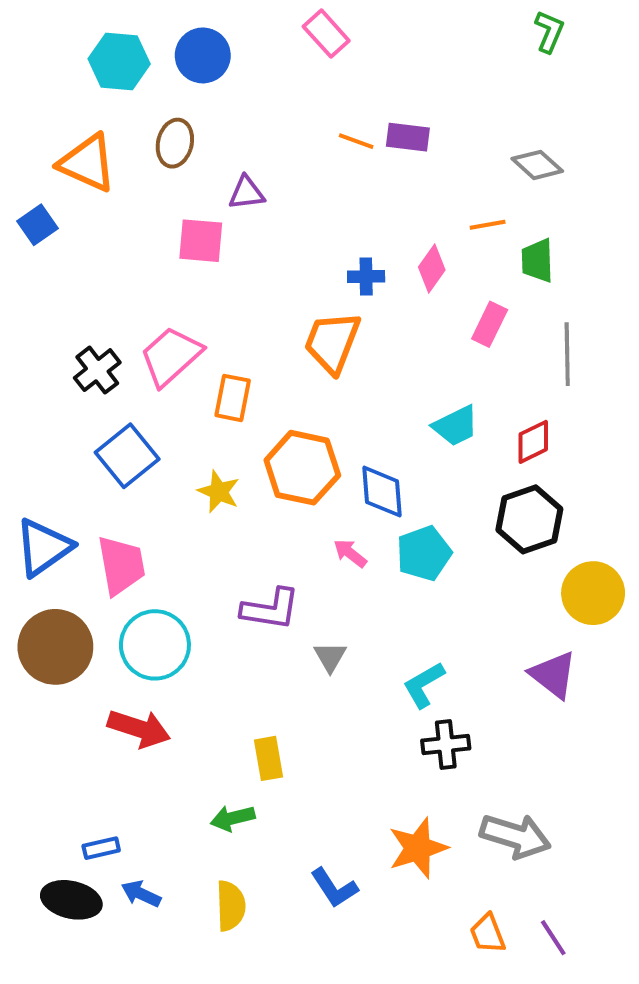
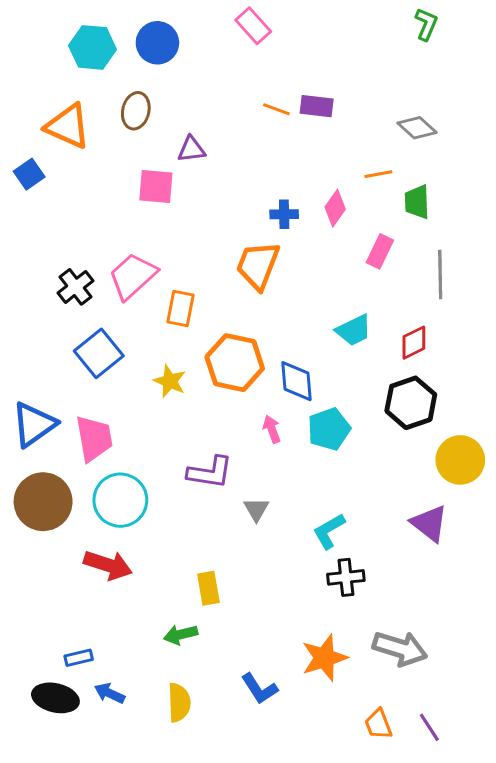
pink arrow: (350, 553) -> (272, 429), turned 32

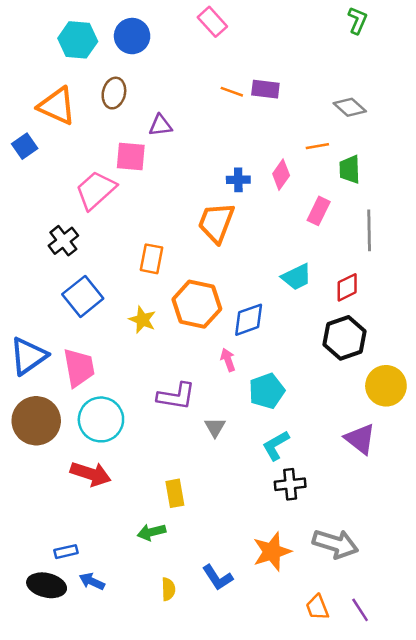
pink trapezoid: (133, 276) -> (96, 190), moved
blue diamond: (296, 381) -> (249, 320), turned 75
cyan pentagon: (329, 429) -> (267, 391), moved
yellow semicircle: (179, 703) -> (168, 589), moved, size x0.7

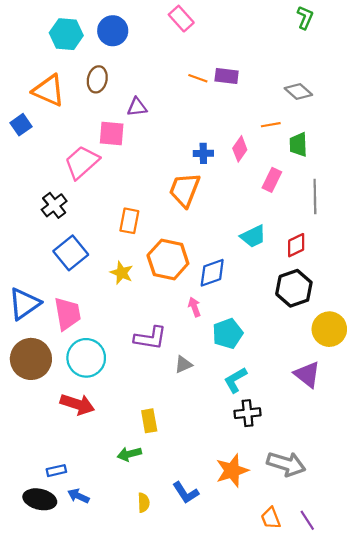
gray triangle: (215, 427) -> (183, 364), turned 36

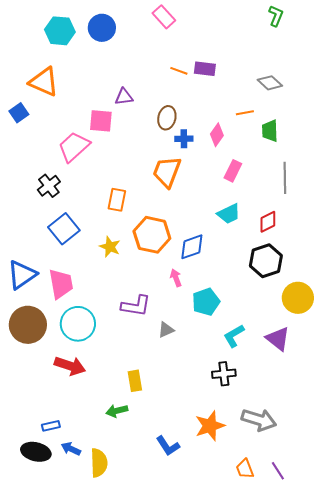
brown ellipse: (97, 79) -> (167, 118), moved
pink rectangle: (272, 180) -> (233, 171), moved
cyan L-shape: (235, 380) -> (234, 336), moved
yellow semicircle: (144, 503) -> (99, 463), moved, size x1.6

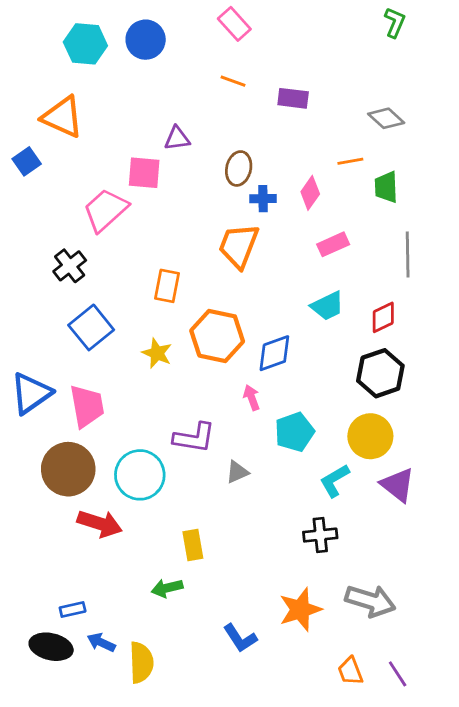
orange line: (179, 71) -> (233, 81), moved
pink rectangle: (233, 171) -> (333, 244), turned 40
yellow circle: (298, 298) -> (370, 436), moved
cyan circle: (78, 324) -> (140, 475), moved
brown circle: (28, 325) -> (68, 469), moved

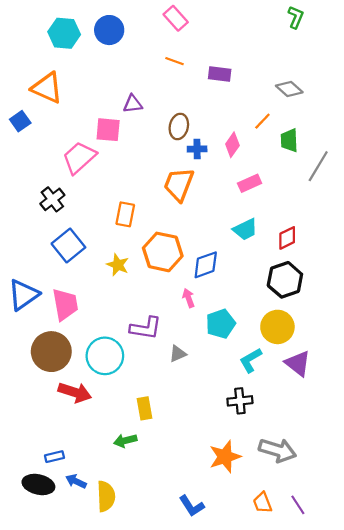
orange line: (350, 161) -> (262, 121), turned -36
gray line: (408, 254) -> (318, 166), moved, turned 32
blue L-shape: (240, 638) -> (192, 506), moved

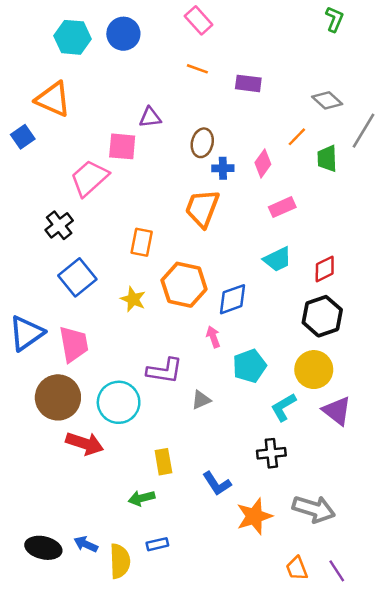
gray line: (318, 166) -> (363, 131), moved
blue rectangle: (54, 457) -> (157, 544), moved
blue L-shape: (192, 506) -> (217, 484), moved

